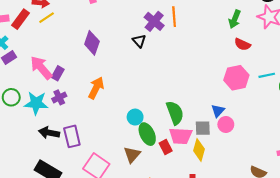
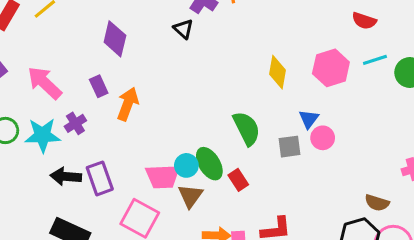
red semicircle: (242, 44) -> (364, 21), moved
purple rectangle: (58, 73) -> (99, 86), moved, turned -48
cyan circle: (135, 117) -> (186, 165), moved
pink trapezoid: (181, 136) -> (163, 177), moved
yellow diamond: (199, 150) -> (277, 72), moved

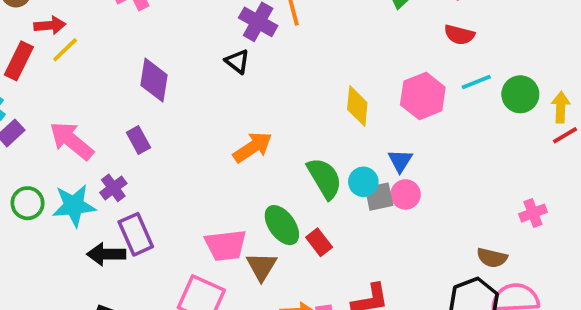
orange arrow: (128, 104) -> (253, 147), moved, turned 40
pink circle: (323, 138) -> (406, 194), moved
cyan circle: (186, 165) -> (363, 182), moved
purple rectangle: (100, 178) -> (136, 234), moved

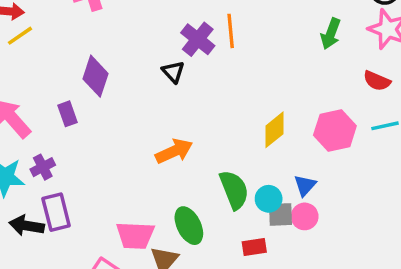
yellow diamond: (357, 106) -> (274, 130), turned 36
purple rectangle: (138, 140) -> (67, 114), moved
red rectangle: (319, 242) -> (254, 247), moved, turned -70

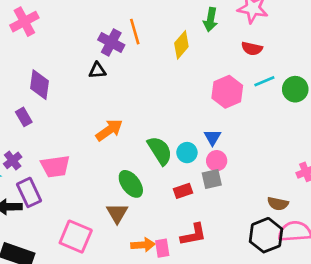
black triangle: (173, 72) -> (97, 70), turned -42
yellow diamond: (274, 130) -> (181, 45), moved
gray square: (280, 214) -> (212, 179), moved
pink trapezoid: (135, 235) -> (55, 166), moved

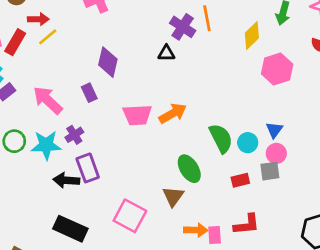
pink hexagon: (227, 92) -> (277, 69), moved
pink trapezoid: (55, 166) -> (137, 115), moved

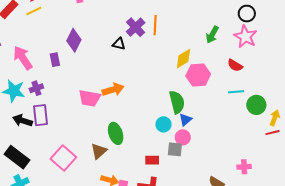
yellow diamond: (252, 36) -> (183, 59), moved
pink trapezoid: (137, 115) -> (90, 98), moved
green semicircle: (221, 138) -> (177, 102), moved
red rectangle: (240, 180) -> (152, 160), moved

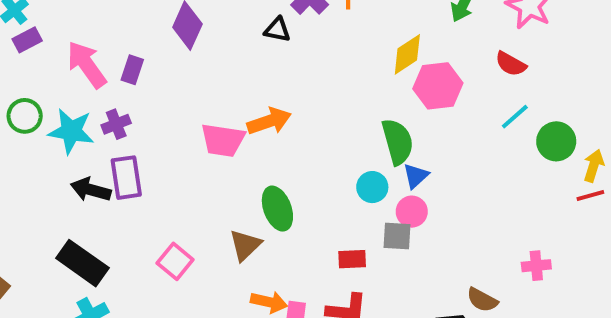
purple rectangle: (55, 60) -> (132, 70), moved, turned 32
cyan line: (236, 92) -> (515, 117), turned -35
pink square: (63, 158) -> (175, 261), size x0.7

